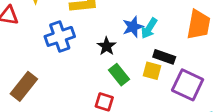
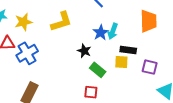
blue cross: (60, 36) -> (27, 53), moved
purple square: (188, 85) -> (150, 67), size x0.7

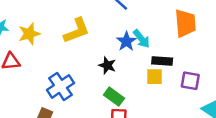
cyan arrow: (113, 31) -> (141, 39), turned -56
blue cross: (27, 53) -> (60, 86), moved
green rectangle: (98, 70) -> (114, 97), moved

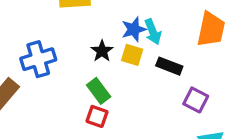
yellow square: (155, 77) -> (132, 55), moved

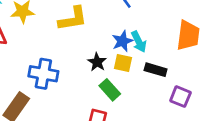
blue cross: (38, 59) -> (43, 74), turned 32
green rectangle: (99, 91) -> (110, 90), moved

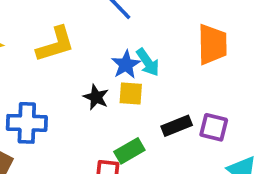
black rectangle: (156, 70) -> (177, 126), moved, turned -30
green rectangle: (110, 90) -> (129, 151), moved, turned -70

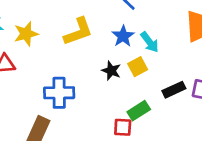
blue star: (126, 65) -> (123, 36), moved
yellow square: (131, 94) -> (138, 67), turned -30

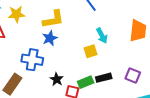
blue star: (123, 36) -> (50, 38), moved
black star: (111, 71) -> (57, 79), moved
black rectangle: (174, 90) -> (104, 78), moved

